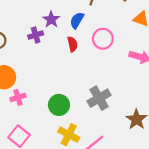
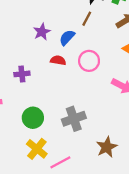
purple cross: (36, 35) -> (22, 74), moved
red semicircle: (73, 44) -> (58, 60), turned -80

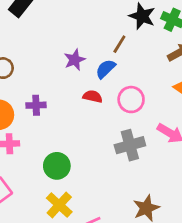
brown line: (87, 19) -> (119, 44), moved
purple cross: (22, 74) -> (36, 105), moved
gray cross: (74, 119) -> (130, 145), moved

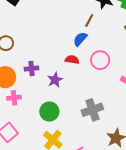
purple star: (75, 60) -> (55, 80), moved
gray cross: (130, 145) -> (92, 110), moved

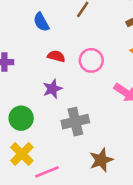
blue semicircle: (80, 39) -> (41, 22), moved, turned -77
purple star: (55, 80) -> (52, 89), moved

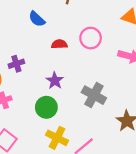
purple star: (52, 89) -> (55, 81), moved
gray cross: (75, 122) -> (94, 95), turned -30

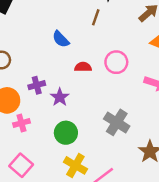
purple star: (55, 81) -> (60, 97), moved

